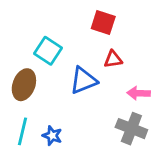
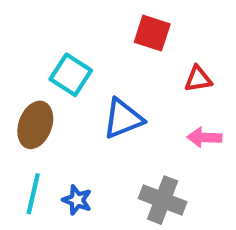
red triangle: (113, 59) -> (198, 79), moved
gray cross: (131, 129) -> (163, 200), moved

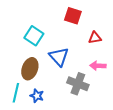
blue triangle: (123, 119) -> (59, 57), turned -50
brown ellipse: (35, 125) -> (30, 69), moved
gray cross: (163, 200) -> (78, 84), moved

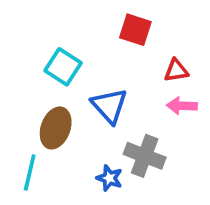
pink arrow: (98, 66) -> (182, 106), moved
blue star: (37, 96) -> (109, 178), moved

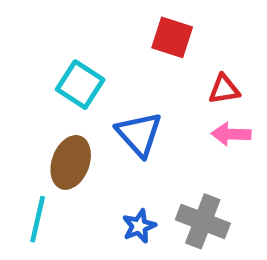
gray cross: (145, 156) -> (203, 221), moved
blue star: (109, 178) -> (139, 226), turned 30

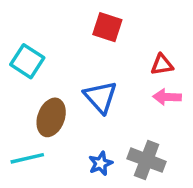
red square: (172, 37) -> (107, 27), moved
cyan square: (80, 85) -> (27, 61), moved
cyan line: (38, 219) -> (27, 158), turned 64

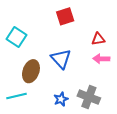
red square: (107, 27) -> (65, 16), turned -36

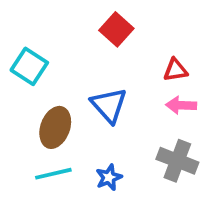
red square: (65, 16) -> (116, 29), turned -30
cyan line: (16, 96) -> (53, 174), moved
gray cross: (89, 97) -> (177, 161), moved

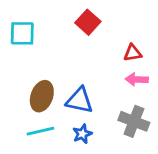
cyan square: (29, 66) -> (22, 33), moved, turned -32
blue triangle: (109, 105) -> (80, 100), moved, turned -36

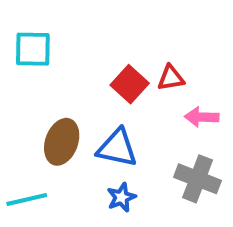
red square: (88, 22) -> (130, 84), moved
red triangle: (133, 53) -> (171, 78), moved
cyan line: (40, 131) -> (27, 199), moved

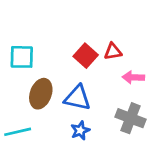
cyan square: (33, 49) -> (22, 57), moved

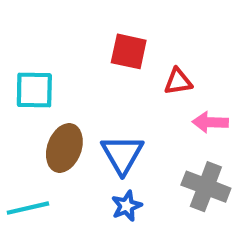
red square: (86, 56) -> (129, 51), moved, turned -30
blue triangle: (78, 98) -> (122, 154), turned 48

